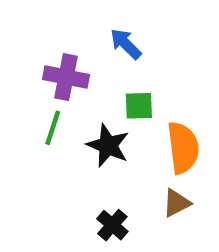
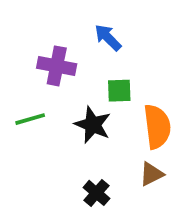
green line: (53, 128) -> (30, 119), moved, turned 56

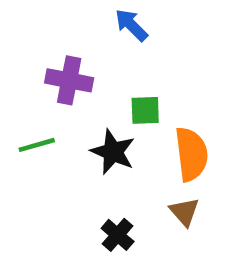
blue arrow: (108, 38) -> (131, 25), moved
brown triangle: (151, 174) -> (184, 212), turned -44

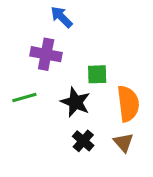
blue arrow: (131, 25) -> (61, 17), moved
black cross: (118, 235) -> (83, 141), moved

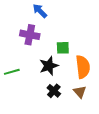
green line: (24, 98) -> (12, 72), moved
black star: (75, 102) -> (49, 66), turned 30

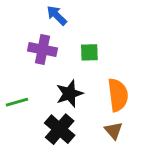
green square: (63, 48) -> (89, 52), moved
black cross: (54, 91) -> (60, 129), moved, size x1.5

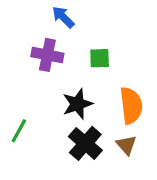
green line: (17, 102) -> (19, 131), moved, turned -45
black cross: (60, 129) -> (85, 143), moved

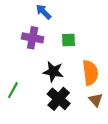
black star: (77, 104) -> (53, 72), turned 30
brown triangle: (126, 145) -> (96, 100), moved

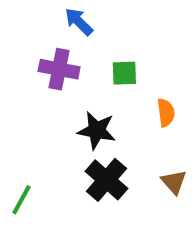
orange semicircle: (90, 73) -> (166, 113), moved, size x0.6
green line: (13, 90) -> (21, 200), moved

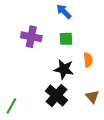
blue arrow: (79, 22) -> (64, 11), moved
black star: (97, 130) -> (64, 69), moved

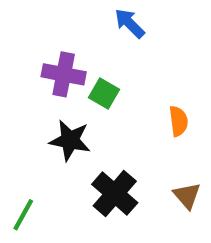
green square: (66, 39) -> (104, 93), moved, turned 32
black star: (64, 69) -> (70, 140), moved

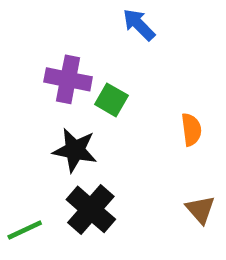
black cross: (115, 193) -> (91, 209), moved
green line: (23, 215) -> (25, 230), turned 36

